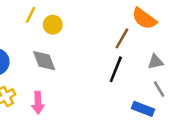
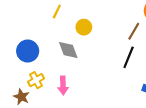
yellow circle: (53, 25) -> (84, 27), moved

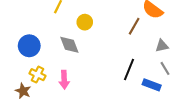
black line: (129, 57) -> (129, 69), moved
yellow cross: (36, 80) -> (37, 75), turned -35

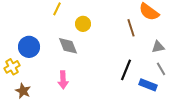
brown line: (134, 26) -> (131, 28), turned -48
yellow cross: (37, 75) -> (12, 67), moved, turned 35

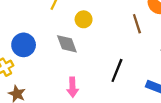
black line: (126, 70) -> (117, 70), moved
pink arrow: (63, 80) -> (72, 87), moved

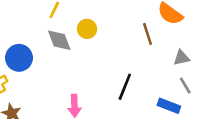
gray diamond: (67, 44) -> (59, 40), moved

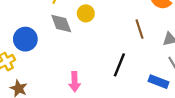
brown line: (147, 34) -> (139, 29), moved

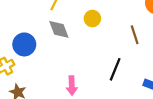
yellow circle: (86, 13) -> (92, 19), moved

